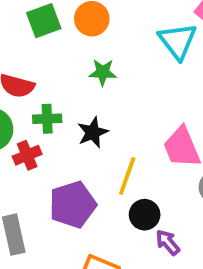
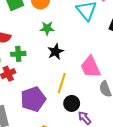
black star: (93, 132) -> (56, 52), moved

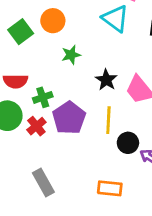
black star: (56, 52) -> (106, 80), moved
purple pentagon: (33, 99) -> (69, 118), moved

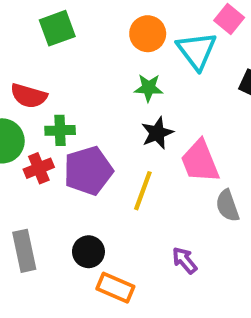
orange circle: (53, 21) -> (148, 34), moved
green star: (71, 55) -> (149, 88), moved
black circle: (128, 143) -> (88, 252), moved

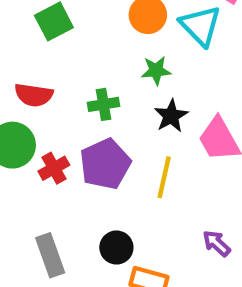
green cross: (60, 130) -> (104, 104), moved

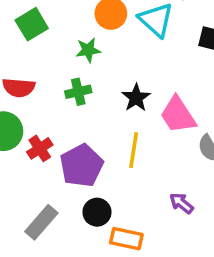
green star: (156, 71) -> (88, 50), moved
purple pentagon: (105, 164) -> (82, 166), moved
gray rectangle: (50, 255) -> (41, 222), turned 64

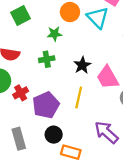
purple arrow: (182, 203) -> (106, 132), size x1.6
gray rectangle: (41, 222) -> (19, 139), turned -60

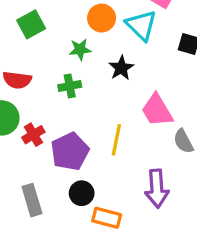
black star: (82, 65) -> (121, 68), moved
purple arrow: (106, 132) -> (157, 189), turned -135

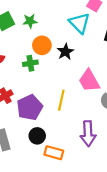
orange circle: (102, 18) -> (42, 45), moved
green star: (80, 49) -> (30, 21), moved

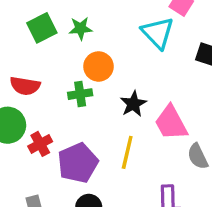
black star: (65, 52) -> (133, 104), moved

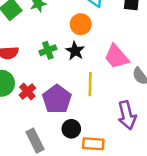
orange circle: (99, 66) -> (81, 24), moved
black star: (133, 104) -> (75, 51), moved

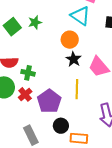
green cross: (48, 50) -> (28, 73), moved, turned 32
black star: (75, 51) -> (74, 59), moved

